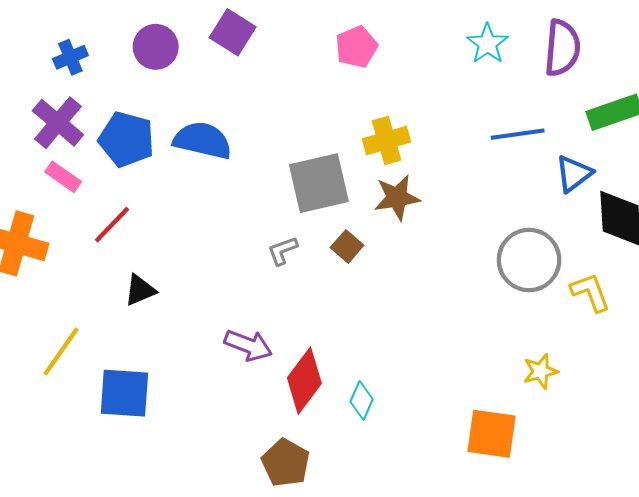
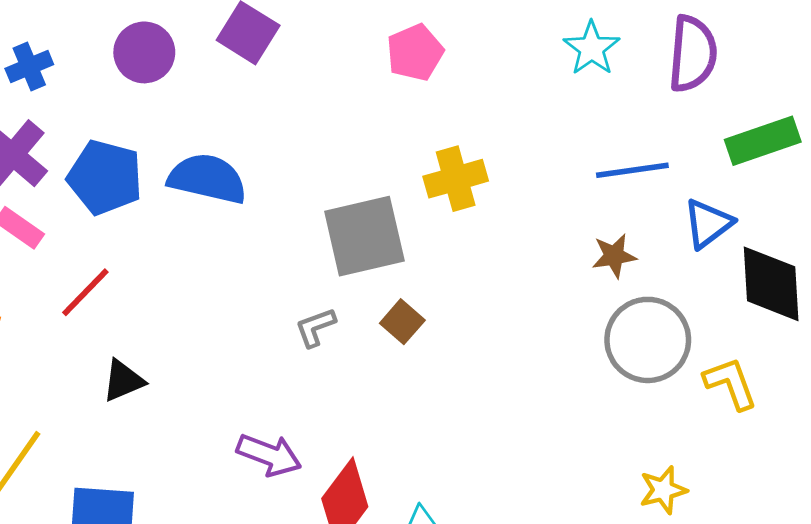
brown star: (397, 198) -> (614, 256), moved, size x0.7

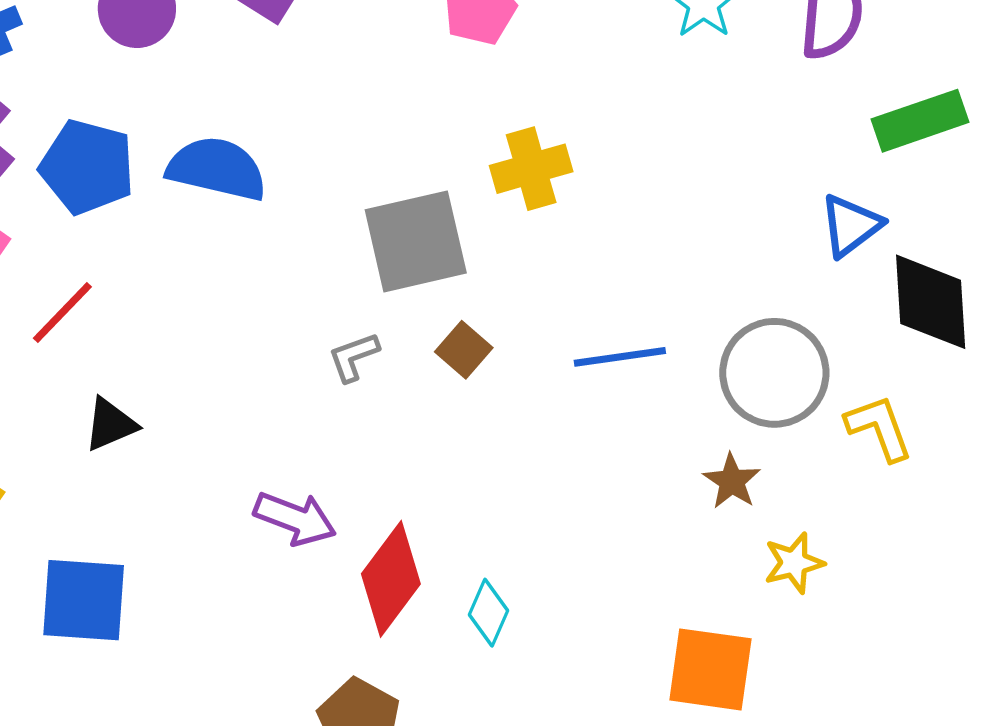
blue line: (632, 170) -> (620, 357), moved
brown star: (614, 256) -> (732, 481), moved, turned -30

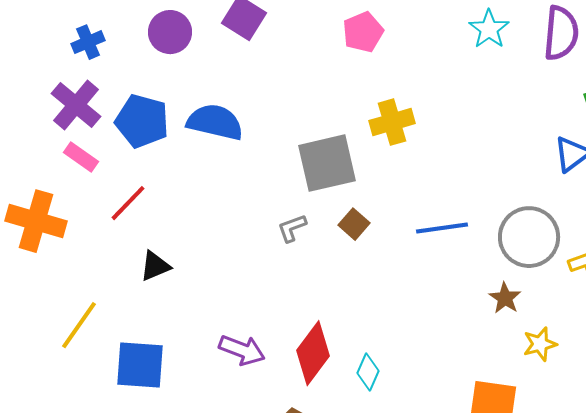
purple arrow: (295, 518) -> (242, 350), moved

